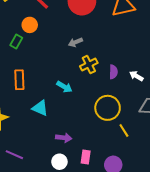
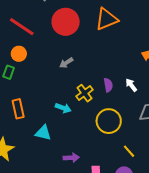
yellow cross: (89, 64) -> (85, 93), moved
white arrow: (136, 76) -> (131, 85), turned 32
yellow line: (124, 130) -> (129, 151), moved

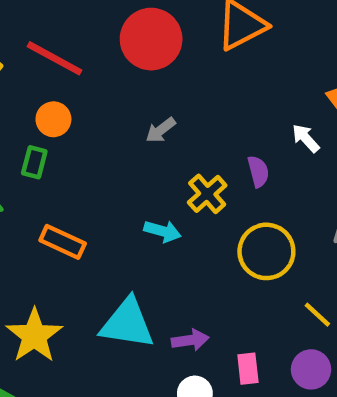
white arrow: (131, 85) -> (306, 138), moved
orange rectangle: (18, 109) -> (63, 242), turned -48
cyan triangle: (43, 133) -> (127, 324), moved, size x1.5

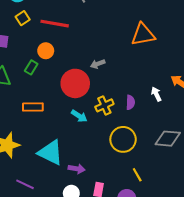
red circle: (151, 39) -> (75, 83), moved
red line: (55, 58) -> (55, 24), turned -36
gray arrow: (161, 130) -> (98, 64), moved
orange rectangle: (63, 242) -> (33, 107), turned -42

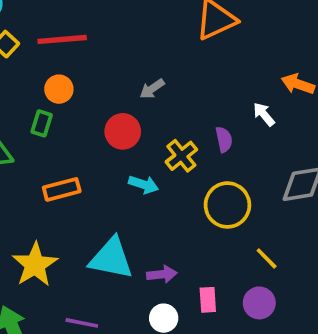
red circle: (75, 83) -> (123, 131), size x0.7

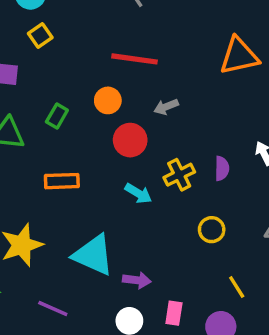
red line: (62, 39) -> (134, 59), moved
orange circle: (59, 89) -> (108, 100), moved
yellow circle: (227, 205) -> (212, 230), size x0.6

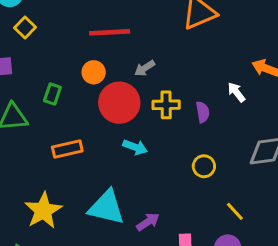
red circle: (130, 140) -> (119, 103), size x1.4
yellow cross: (179, 175) -> (166, 105), moved, turned 36
purple arrow: (137, 280) -> (148, 222), turned -30

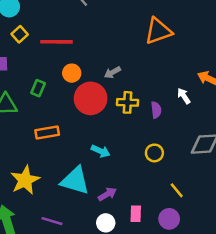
red line: (110, 32) -> (57, 42), moved
cyan arrow: (135, 147) -> (101, 151), moved

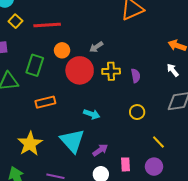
green rectangle: (38, 88) -> (35, 65), size x1.5
white arrow: (184, 96) -> (173, 70), moved
cyan triangle: (75, 181) -> (72, 141), turned 36

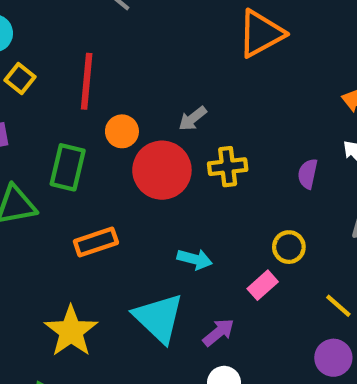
red line: (47, 25) -> (87, 81), turned -76
purple semicircle: (136, 76) -> (308, 174), moved, turned -152
pink rectangle: (126, 164) -> (263, 285), moved, turned 56

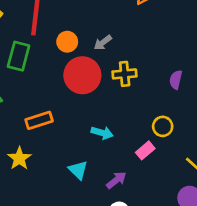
orange circle: (122, 131) -> (67, 42), moved
green rectangle: (68, 167) -> (19, 56), moved
cyan triangle: (159, 318) -> (78, 170), size x0.6
yellow star: (71, 331) -> (19, 158), moved, size x0.7

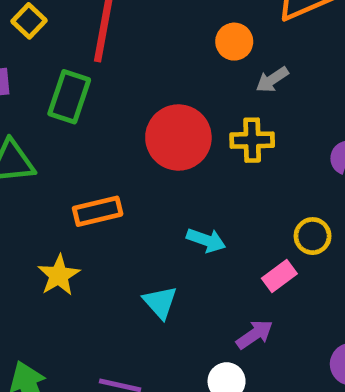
orange circle: (67, 42) -> (234, 42), moved
gray arrow: (103, 43) -> (272, 80), moved
purple arrow: (116, 180) -> (255, 334), moved

